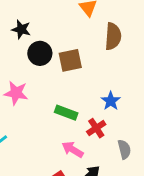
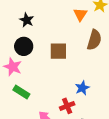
black circle: (40, 53) -> (24, 46), moved
green rectangle: (66, 113) -> (21, 92), moved

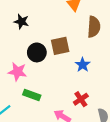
black circle: (24, 46) -> (37, 52), moved
blue star: (82, 88) -> (83, 65), moved

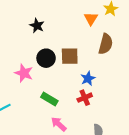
green rectangle: (32, 95) -> (49, 99), moved
red cross: (81, 99) -> (85, 98), moved

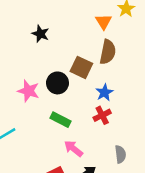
brown semicircle: (106, 44) -> (108, 52), moved
brown square: (70, 56) -> (81, 67), turned 30
black circle: (46, 58) -> (57, 83), moved

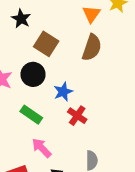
brown square: (81, 67) -> (46, 44), moved
blue star: (104, 92) -> (63, 92), moved
red cross: (102, 115) -> (77, 116), turned -36

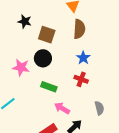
blue star: (63, 92) -> (83, 58), moved

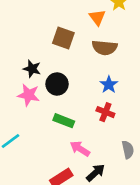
black star: (25, 21) -> (32, 69), moved
brown semicircle: (79, 29) -> (105, 48), turned 90
brown square: (47, 35) -> (63, 38), moved

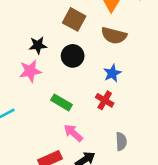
black star: (32, 69) -> (38, 45), turned -30
black circle: (57, 84) -> (73, 56), moved
pink star: (29, 95) -> (30, 71), turned -30

